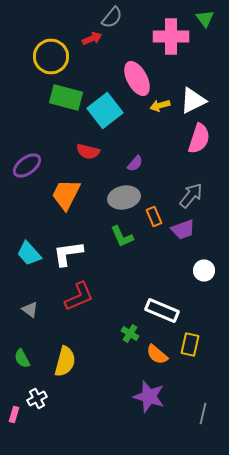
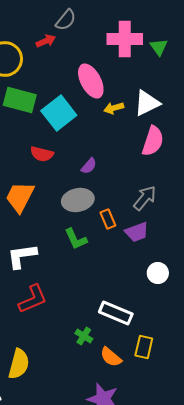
green triangle: (205, 18) -> (159, 47), moved

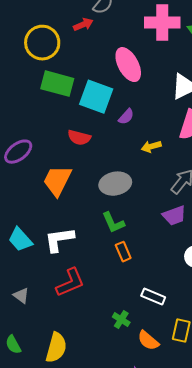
yellow arrow: (114, 108) -> (151, 147), moved
cyan square: (59, 113) -> (96, 97), turned -32
purple semicircle: (89, 166) -> (126, 117), moved
orange rectangle: (108, 219) -> (123, 252), moved
white rectangle: (116, 313) -> (153, 297), size x0.7

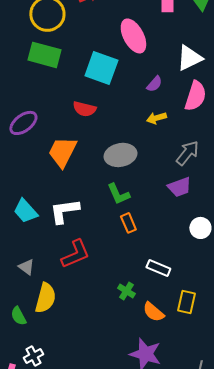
green rectangle: (57, 84) -> (44, 55), moved
purple semicircle: (126, 117) -> (154, 84), moved
yellow semicircle: (56, 348) -> (45, 298), moved

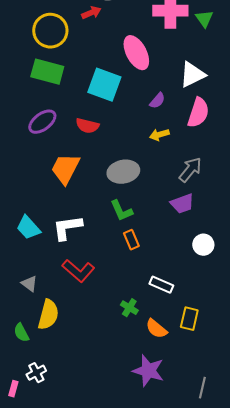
purple ellipse: (23, 123) -> (42, 122), moved
red L-shape: (75, 254) -> (78, 271), turned 64

